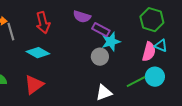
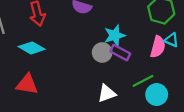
purple rectangle: (101, 30) -> (120, 52), moved
cyan circle: (155, 77) -> (157, 95), moved
red triangle: (34, 85) -> (27, 84), turned 45

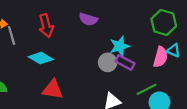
red triangle: (27, 84) -> (53, 89), moved

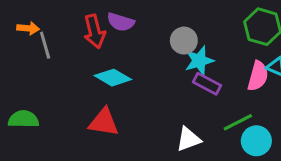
purple semicircle: (88, 19) -> (121, 22), moved
cyan diamond: (41, 58) -> (113, 78), moved
gray circle: (108, 62) -> (184, 41), moved

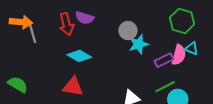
orange arrow: (28, 28) -> (21, 22), size x1.5
purple rectangle: (207, 84) -> (164, 60), moved, turned -54
green semicircle: (23, 119) -> (18, 85), turned 30

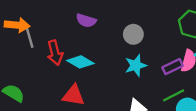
red arrow: (67, 24) -> (55, 53), moved
cyan star: (139, 44) -> (136, 65), moved

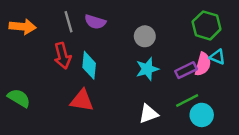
gray line: (30, 38) -> (69, 22), moved
cyan diamond: (80, 62) -> (89, 65), turned 65

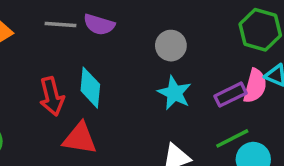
gray line: (69, 22) -> (60, 25), turned -70
red arrow: (62, 56) -> (52, 96), moved
cyan star: (147, 69) -> (174, 93), turned -30

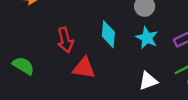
cyan diamond: (90, 88) -> (108, 34), moved

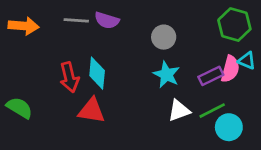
cyan diamond: (108, 34) -> (97, 73), moved
white triangle: (148, 81) -> (179, 111), moved

